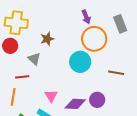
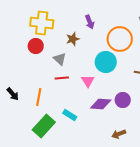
purple arrow: (86, 17) -> (90, 22), moved
red line: (22, 77) -> (62, 78), moved
pink triangle: (51, 96) -> (88, 81), moved

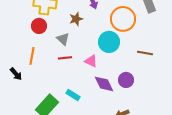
pink triangle: (88, 81) -> (91, 61), turned -32
orange line: (39, 97) -> (32, 56), moved
purple diamond: (101, 104) -> (104, 84), turned 60

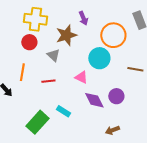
brown star: (76, 19) -> (66, 35), size x1.5
red line: (65, 58) -> (48, 81), moved

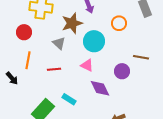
orange circle: (113, 35) -> (119, 23), size x0.6
red circle: (29, 42) -> (24, 32), moved
cyan circle: (99, 58) -> (94, 41), moved
purple circle: (116, 96) -> (122, 71), moved

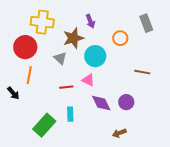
red circle: (24, 32) -> (25, 47), size x1.5
red line: (54, 69) -> (66, 87), moved
purple circle: (122, 71) -> (126, 102), moved
cyan rectangle: (69, 99) -> (70, 114), turned 56

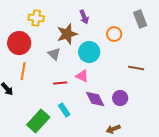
yellow cross: (42, 22) -> (36, 18), size x0.7
cyan rectangle: (70, 114) -> (64, 110), turned -32

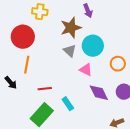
orange circle: (114, 34) -> (118, 64), moved
gray triangle: (54, 54) -> (70, 51), moved
red line: (60, 83) -> (45, 89), moved

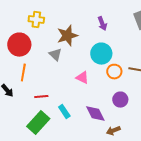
purple arrow: (88, 11) -> (102, 24), moved
cyan circle: (93, 46) -> (101, 54), moved
gray triangle: (70, 51) -> (55, 55), moved
purple diamond: (99, 93) -> (95, 114), moved

